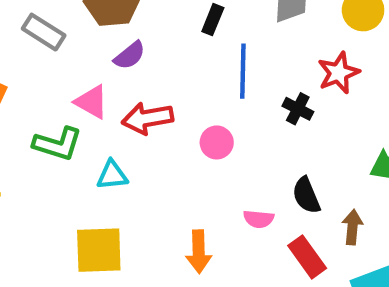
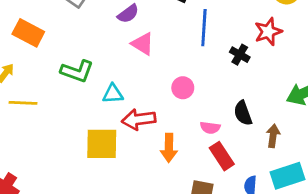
pink triangle: (92, 102) -> (143, 44), moved
red arrow: (148, 118) -> (139, 119), moved
pink circle: (217, 142) -> (183, 88), moved
red rectangle: (307, 257) -> (222, 156), moved

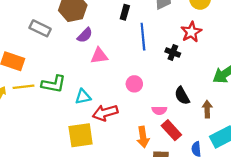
pink triangle: (143, 44) -> (99, 56), turned -30
yellow line: (23, 103) -> (23, 87), moved
orange arrow: (169, 148) -> (143, 137), moved

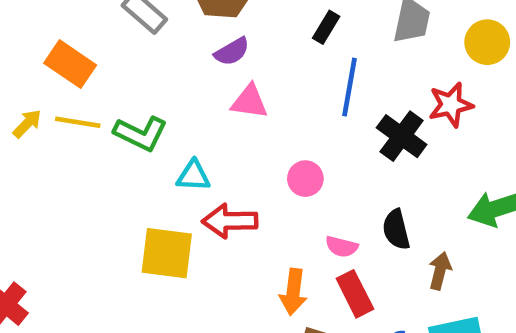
black cross: (173, 52) -> (402, 136), size x1.5

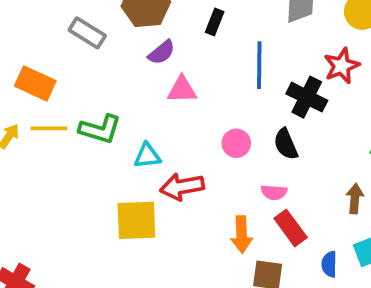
black rectangle: (326, 27) -> (215, 22), moved
black semicircle: (396, 230) -> (286, 144), moved

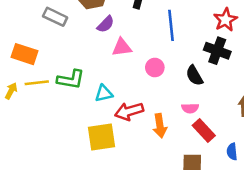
black cross: (307, 97) -> (217, 51), moved
pink circle: (236, 143) -> (155, 67), moved
orange arrow: (242, 234) -> (160, 126), moved

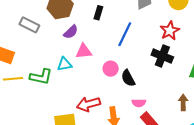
blue line: (171, 25) -> (125, 34), turned 30
black semicircle: (194, 76) -> (128, 78), moved
cyan triangle: (104, 93) -> (64, 64), moved

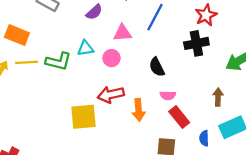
pink triangle: (84, 51) -> (123, 33), moved
black cross: (162, 56) -> (196, 43), turned -35
pink circle: (111, 69) -> (112, 58), moved

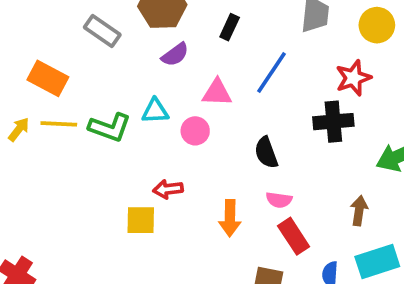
red arrow: (111, 95) -> (168, 189), moved, size x0.7
yellow square: (84, 117) -> (141, 220), size x0.7

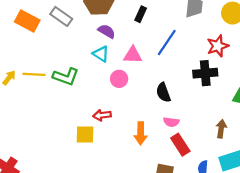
purple semicircle: (175, 55) -> (107, 31), turned -114
orange rectangle: (48, 78) -> (27, 21), moved
cyan triangle: (155, 111) -> (101, 54), moved, turned 36

